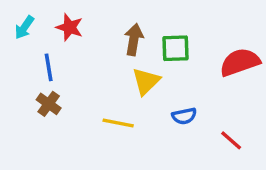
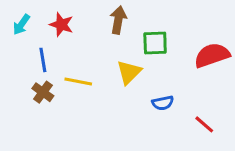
brown arrow: (134, 40) -> (118, 20), moved
yellow line: (118, 123) -> (78, 81), moved

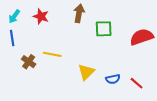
blue line: (43, 60) -> (12, 38), moved
yellow triangle: (129, 72) -> (86, 72), moved
blue semicircle: (163, 103) -> (113, 79), moved

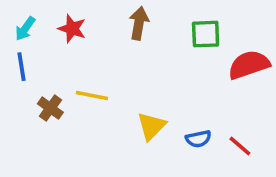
green square: (104, 29) -> (206, 34), moved

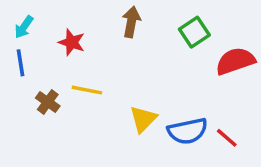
red star: (72, 29) -> (72, 42), moved
green square: (206, 34) -> (194, 32), turned -32
blue semicircle: (198, 139) -> (188, 131), size x1.6

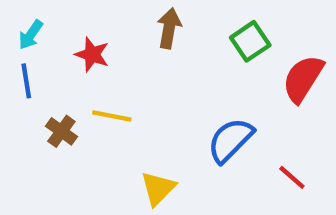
red semicircle: (235, 61) -> (303, 79), turned -39
yellow triangle: (143, 119) -> (158, 188), moved
blue semicircle: (188, 131) -> (230, 140), moved, turned 147

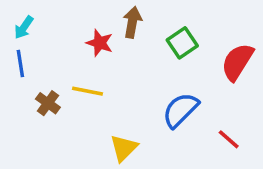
green square: (250, 41) -> (182, 43), moved
red star: (92, 54) -> (100, 43), moved

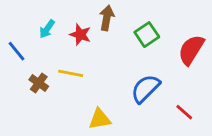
cyan arrow: (24, 27) -> (47, 29), moved
blue line: (20, 64) -> (17, 51), turned -30
yellow triangle: (124, 148) -> (100, 119), turned 35

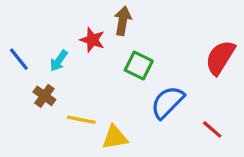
cyan arrow: (47, 29) -> (59, 61), moved
green square: (147, 35) -> (139, 65), moved, turned -30
yellow line: (71, 73) -> (81, 120), moved

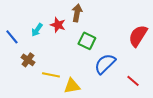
cyan arrow: (59, 61) -> (37, 30), moved

